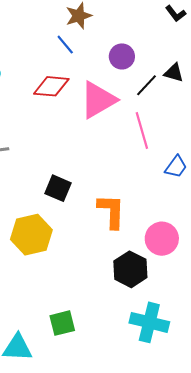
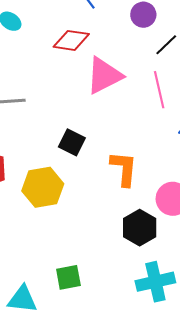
pink triangle: (98, 100) -> (104, 76), moved
cyan cross: (149, 322) -> (155, 282), turned -30

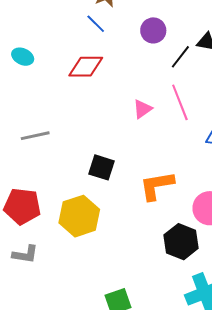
pink triangle: (104, 76) -> (142, 109), moved, size x0.5
orange L-shape: (124, 169) -> (157, 186), turned -96

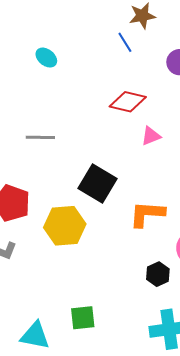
red diamond: (86, 67) -> (128, 102), moved
black square: (101, 167) -> (98, 183), size x1.4
black hexagon: (181, 242) -> (158, 274), size x0.7

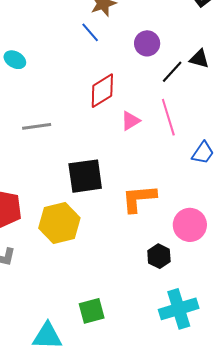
red diamond: (128, 102) -> (102, 91), turned -36
gray line: (40, 137) -> (37, 126), moved
black square: (98, 183) -> (85, 176), turned -30

